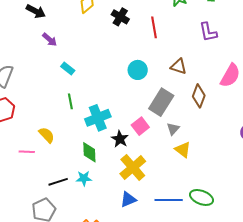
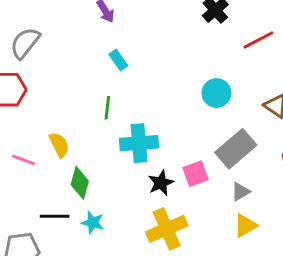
red line: (154, 27) -> (258, 40), turned 55
yellow triangle: (183, 150) -> (245, 226), turned 36
green diamond: (89, 152) -> (80, 183), moved

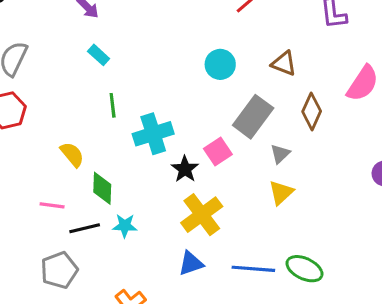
cyan rectangle: (118, 60) -> (99, 55), moved
pink line: (24, 160) -> (52, 205), moved
gray triangle: (241, 192) -> (280, 154), moved

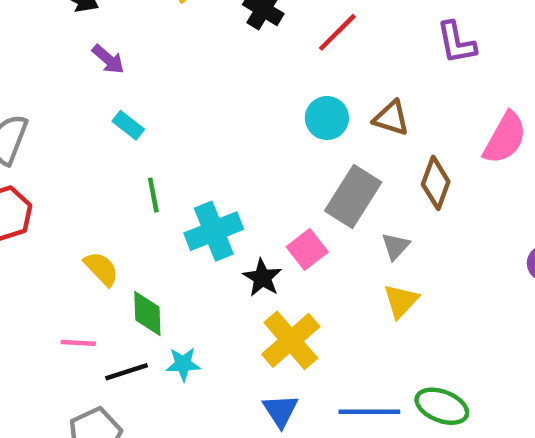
cyan circle: (220, 64) -> (327, 118), moved
blue triangle: (191, 263) -> (280, 411), turned -40

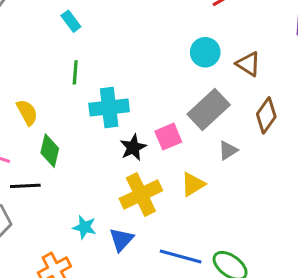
yellow triangle: (401, 301) -> (193, 184), moved
cyan star: (183, 364) -> (85, 227), moved

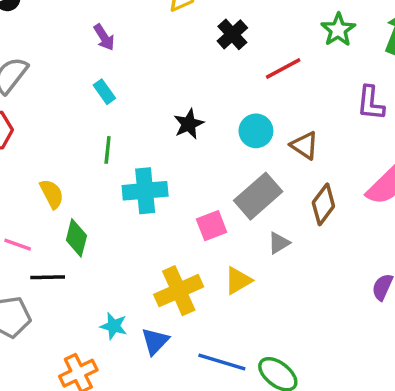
black star: (133, 147) -> (189, 124), moved

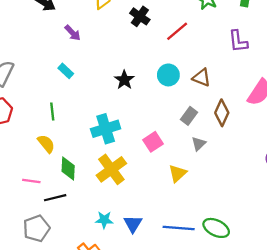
purple arrow: (104, 37) -> (73, 33), moved
green line: (108, 150) -> (52, 111), moved
gray rectangle: (258, 196) -> (189, 116), moved, size x0.6
yellow cross: (179, 291) -> (111, 169), moved

